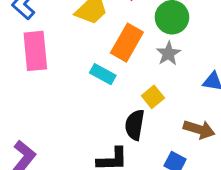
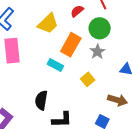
black semicircle: (135, 125) -> (41, 100), moved

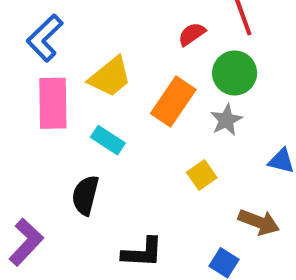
yellow trapezoid: (48, 23) -> (110, 77), moved
cyan rectangle: (55, 65) -> (108, 140), moved
black semicircle: (41, 100) -> (85, 195), moved

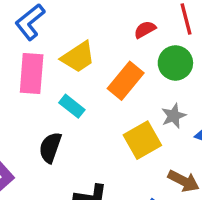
gray star: (226, 120) -> (174, 116), moved
yellow square: (202, 175) -> (142, 140), size x1.6

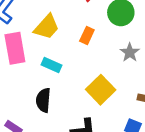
orange rectangle: (126, 81) -> (87, 36), size x0.6
yellow square: (142, 140) -> (101, 90), moved

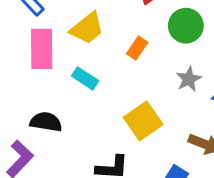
black semicircle: (43, 100) -> (46, 122), moved, turned 85

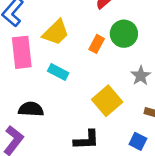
green circle: (186, 26) -> (124, 34), moved
gray star: (189, 79) -> (141, 76), moved

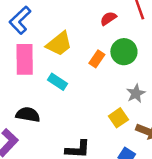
yellow square: (107, 101) -> (118, 118), moved, size x0.7

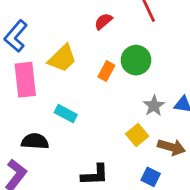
red semicircle: (108, 18) -> (103, 21), moved
cyan rectangle: (58, 82) -> (66, 114), moved

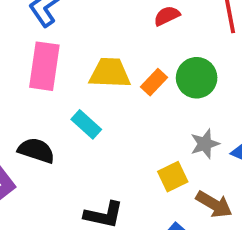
yellow trapezoid: (62, 58) -> (110, 73), moved, turned -148

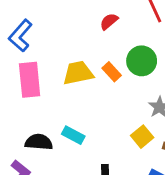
orange rectangle: (154, 82) -> (112, 72), turned -72
cyan rectangle: (86, 124) -> (73, 135), moved

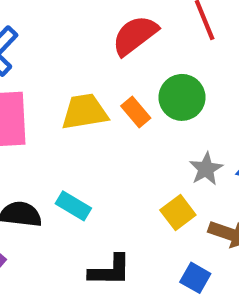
red semicircle: (109, 21) -> (135, 35), size x1.6

